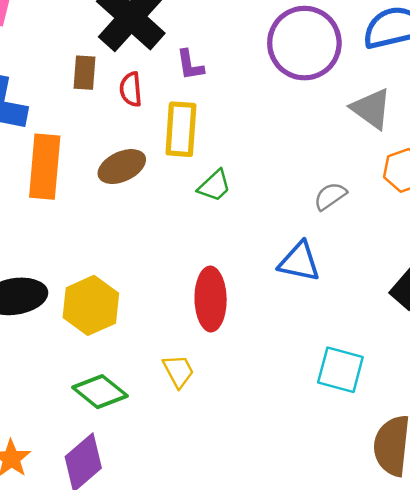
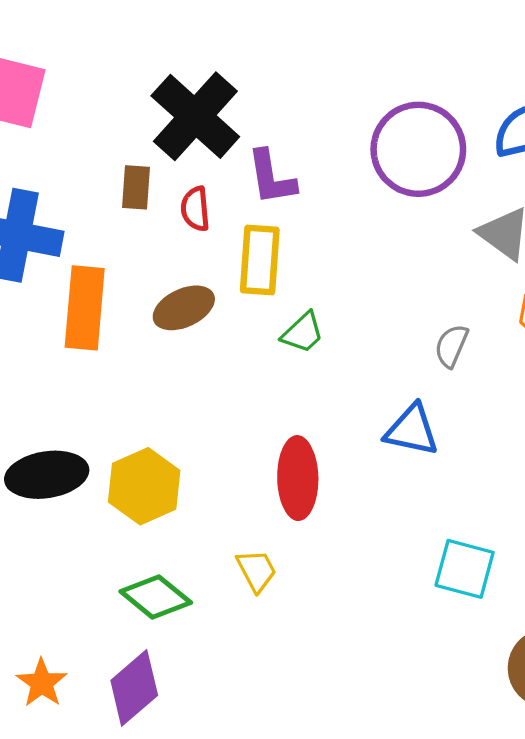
purple L-shape: (190, 65) -> (271, 177), size x1.4
gray semicircle: (330, 196) -> (451, 346), turned -32

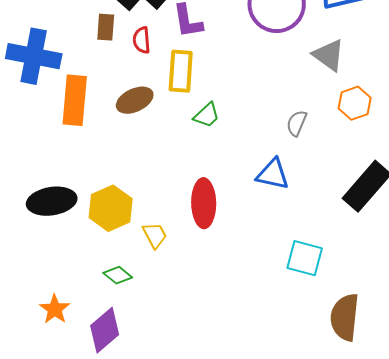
yellow trapezoid: (256, 571) -> (155, 235), moved
green diamond: (156, 597) -> (118, 275), size x0.7
orange star: (42, 683) -> (55, 309), moved

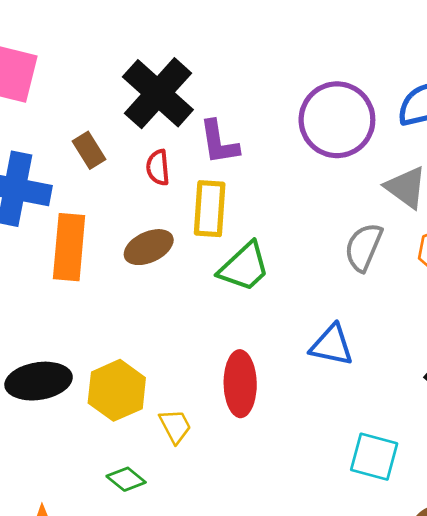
brown rectangle: (106, 27) -> (89, 150), moved, turned -36
green trapezoid: (207, 115) -> (244, 267), size x1.5
gray semicircle: (297, 123) -> (364, 247), moved, size x1.4

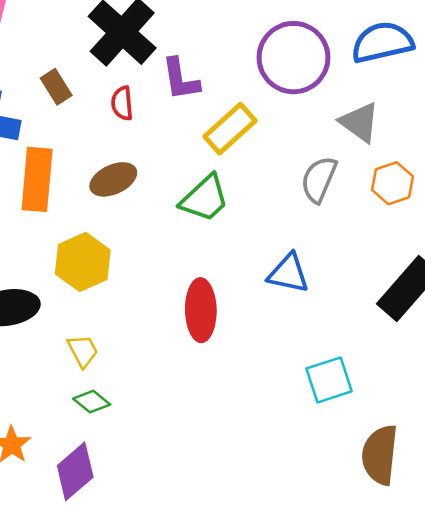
yellow rectangle: (210, 209) -> (230, 129), moved, turned 44
yellow hexagon: (117, 390) -> (83, 262), moved
yellow trapezoid: (175, 426) -> (83, 351), moved
cyan square: (374, 457) -> (329, 380), turned -33

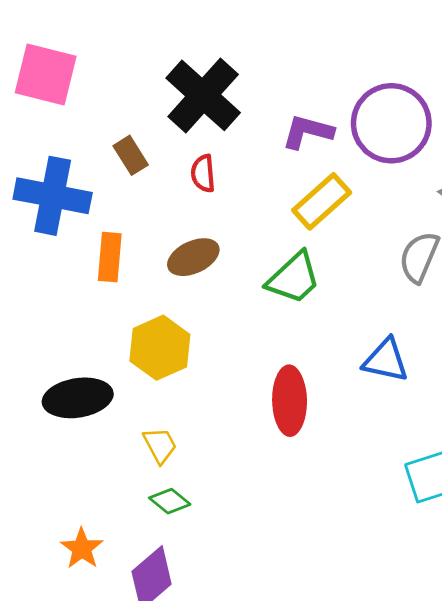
purple L-shape: (181, 79) -> (308, 132), moved, turned 114
orange rectangle: (37, 179) -> (110, 257), size x0.7

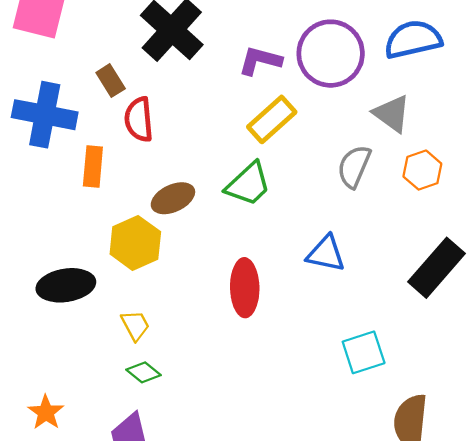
red semicircle: (203, 173) -> (139, 119), moved, size x1.4
brown ellipse: (193, 257) -> (173, 198), moved
orange star: (82, 548) -> (46, 412), moved

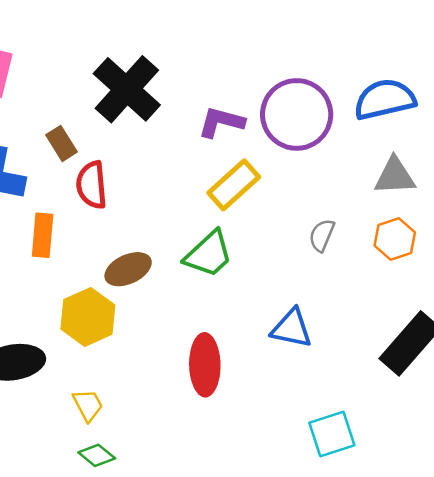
gray triangle: (392, 114) -> (395, 176), moved, turned -39
gray semicircle: (354, 166) -> (322, 235), size x0.7

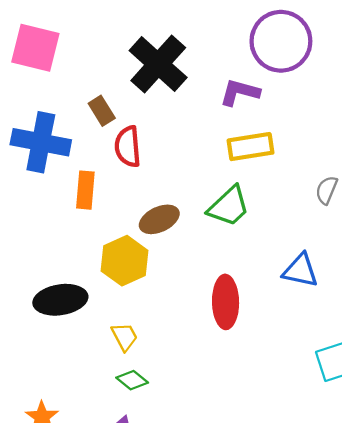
purple circle: (297, 114) -> (281, 41), moved
yellow rectangle: (234, 185) -> (251, 147), turned 33

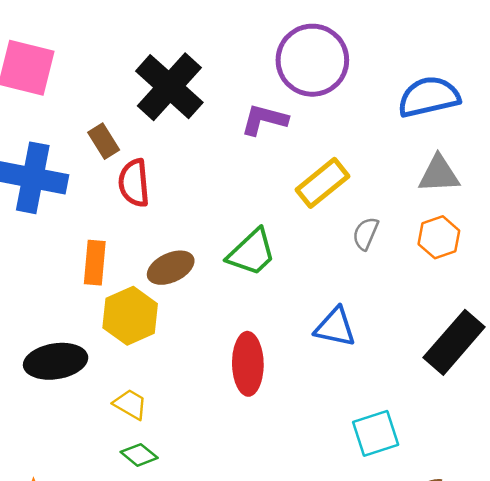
yellow rectangle: (251, 147) -> (322, 183), moved, turned -30
orange rectangle: (85, 190) -> (95, 263), moved
yellow trapezoid: (124, 337) -> (130, 404), turned -32

